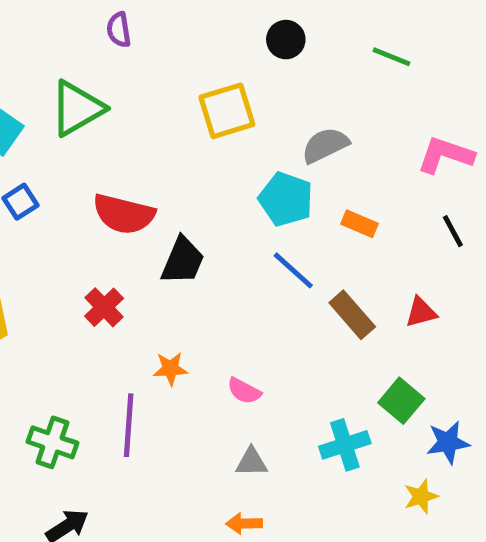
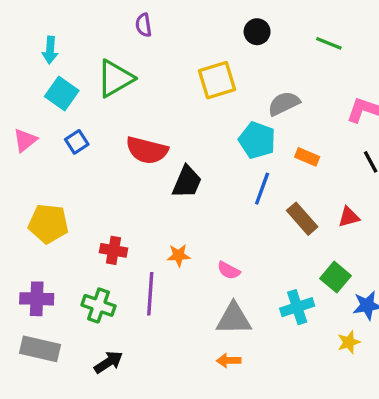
blue line: (293, 270) -> (262, 189), turned 68
red cross: (104, 307) -> (114, 250), moved, turned -36
gray triangle: (251, 462) -> (234, 319), size x1.6

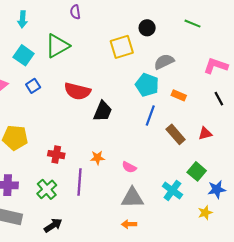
black circle: (257, 32) -> (147, 28), moved
cyan arrow: (50, 50) -> (22, 19), moved
green cross: (98, 305) -> (47, 189), turned 30
cyan cross: (297, 307) -> (172, 190), turned -36

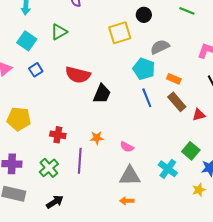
green triangle: (57, 46) -> (59, 32), size x0.7
blue line: (150, 115) -> (147, 98), turned -42
brown rectangle: (176, 134) -> (177, 102), moved

